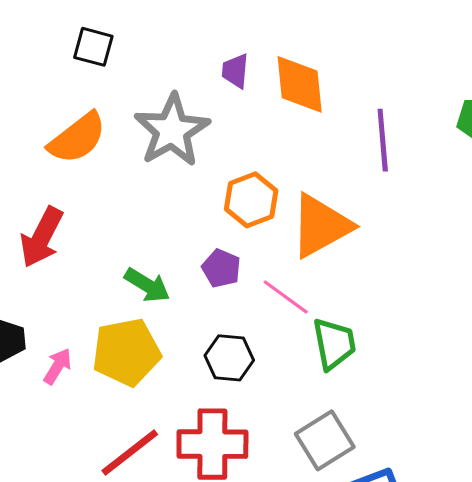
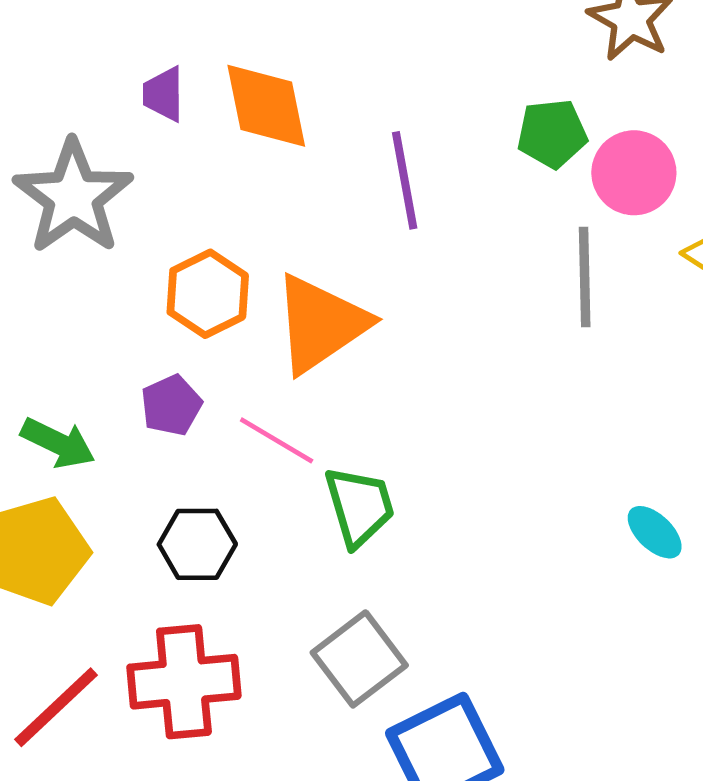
purple pentagon: (221, 268) -> (171, 405), turned 30

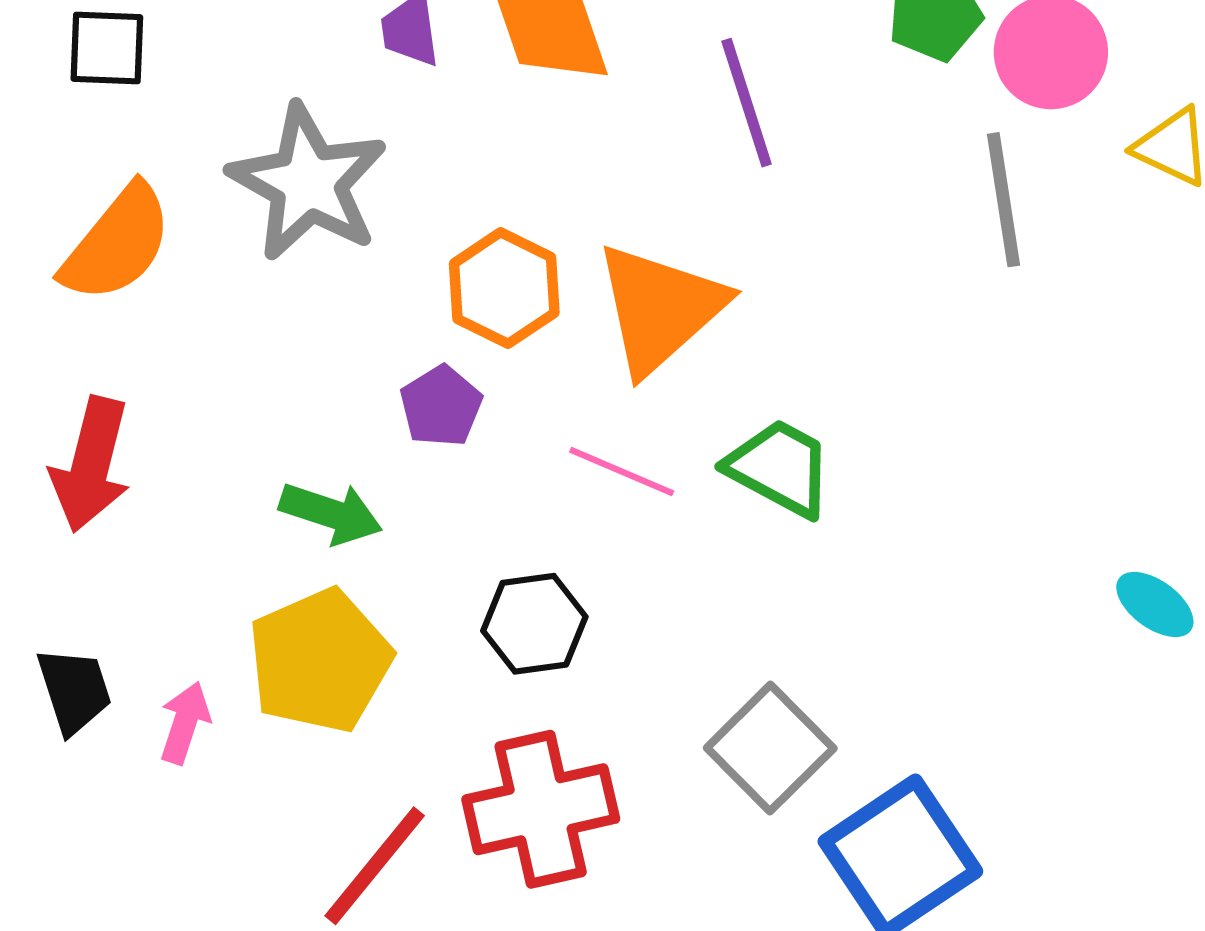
purple pentagon: (171, 405) -> (441, 406), moved
green trapezoid: (359, 506) -> (780, 468), moved, turned -38
cyan ellipse: (655, 532) -> (1155, 604), moved

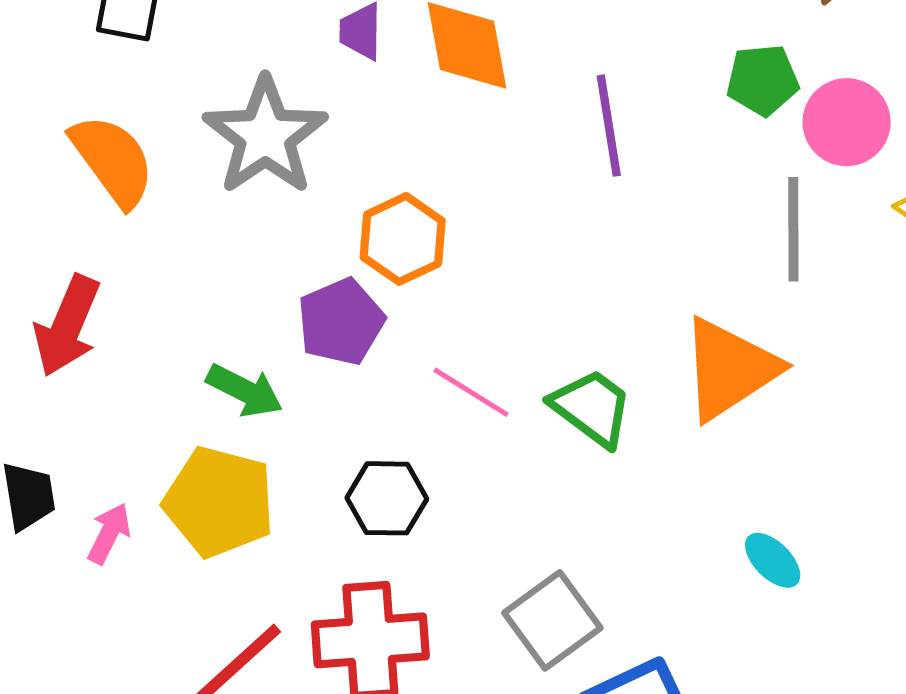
orange semicircle: (117, 243) -> (113, 160), turned -84
orange triangle: (660, 308) -> (730, 369), moved
purple pentagon: (441, 406) -> (341, 322), size x1.4
cyan ellipse: (1155, 604) -> (773, 560), moved
yellow pentagon: (320, 661) -> (219, 502), turned 30

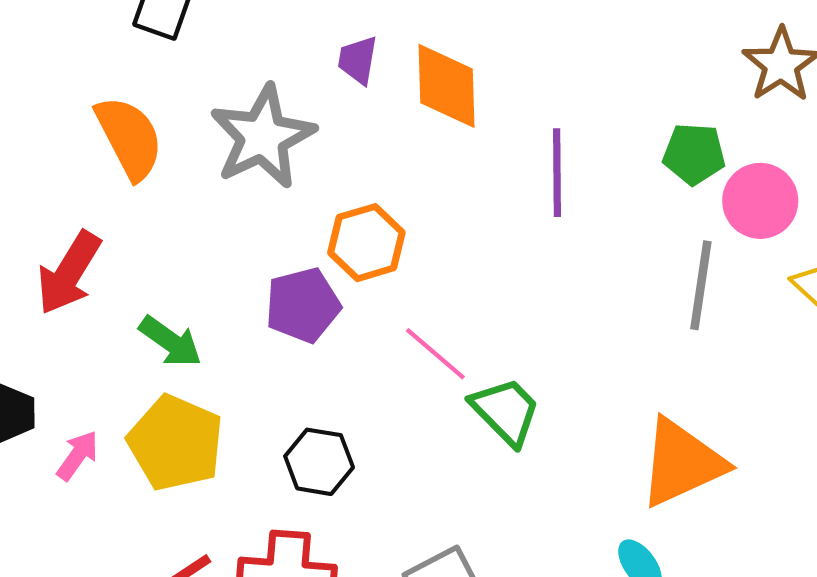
orange triangle: (730, 369) -> (682, 463), moved
green arrow: (245, 391) -> (170, 342), moved
pink line: (471, 392) -> (435, 354), moved

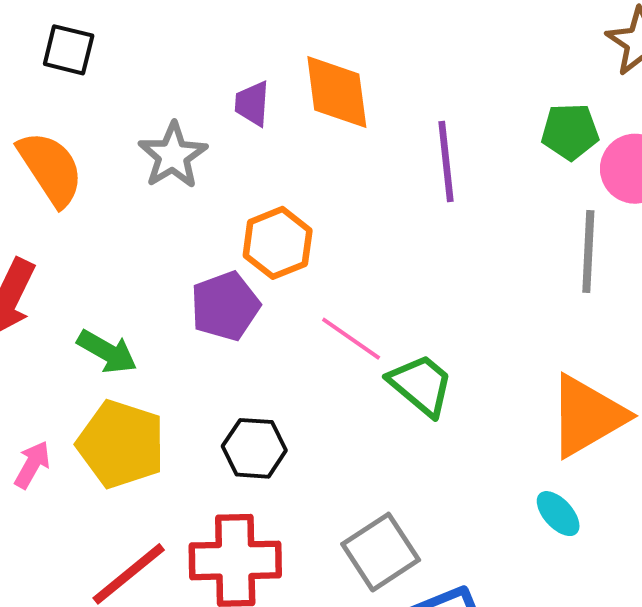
purple trapezoid: (358, 60) -> (252, 104), moved
gray star: (263, 137) -> (173, 155), size x0.7

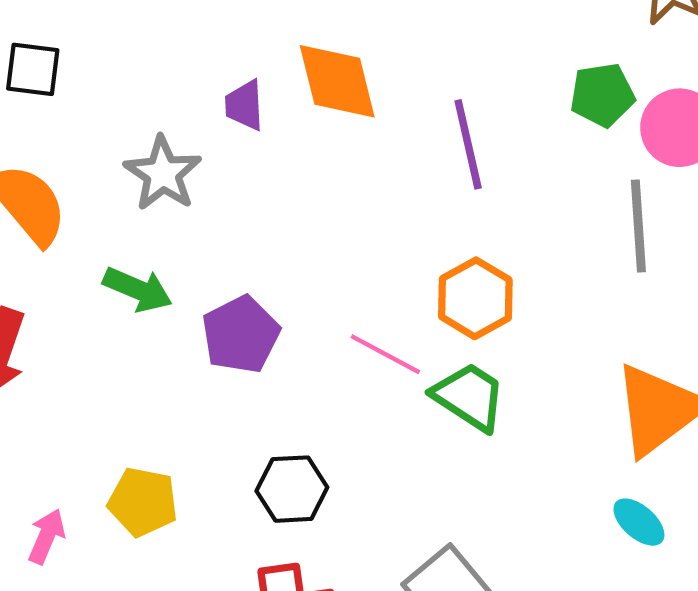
orange hexagon: (278, 243) -> (475, 298), moved
green arrow: (107, 352) -> (138, 289), moved
yellow pentagon: (121, 444) -> (143, 502), size x0.7

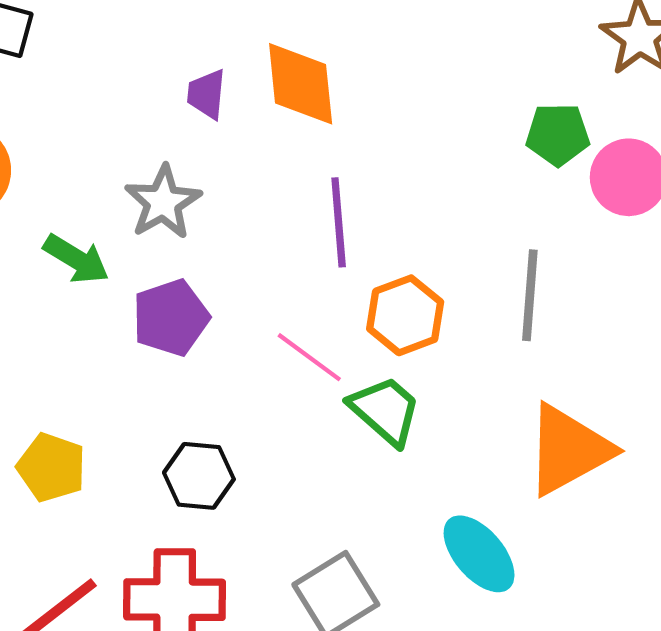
purple line: (468, 144) -> (339, 222), moved
gray star: (163, 173) -> (163, 202), moved
gray line: (638, 226) -> (530, 295), moved
cyan ellipse: (639, 522) -> (479, 554), moved, size x1.5

